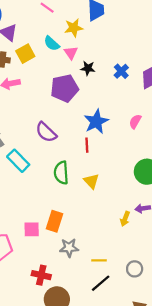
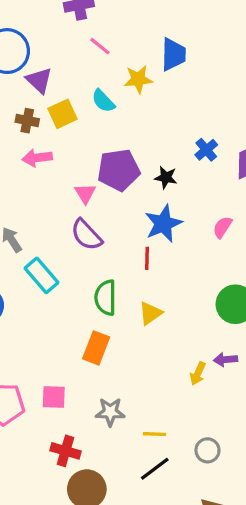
pink triangle: (71, 53) -> (85, 193), moved
black star: (88, 68) -> (166, 178), moved
yellow triangle: (91, 181) -> (150, 313), turned 35
orange rectangle: (55, 221) -> (96, 348), moved
pink square: (32, 229) -> (54, 397), moved

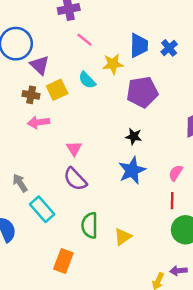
blue cross: (206, 150) -> (169, 48), moved
purple pentagon: (119, 170) -> (142, 92), moved
red line: (147, 258) -> (172, 201), moved
orange rectangle: (96, 348) -> (63, 261), moved

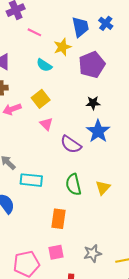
yellow square: (57, 90) -> (41, 99), moved
purple semicircle: (75, 179) -> (71, 144), moved
cyan rectangle: (42, 209) -> (31, 180), turned -30

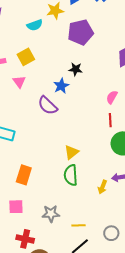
cyan semicircle: (44, 65) -> (35, 25), turned -63
pink triangle: (46, 124) -> (19, 82), moved
blue star: (98, 131) -> (61, 86), moved, size x0.7
green semicircle: (73, 185) -> (71, 175), moved

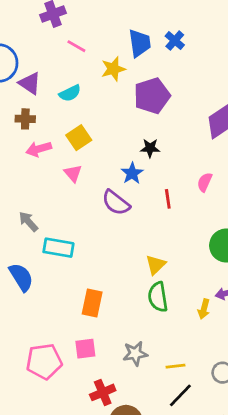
cyan semicircle: (35, 25) -> (70, 93), moved
red line: (110, 120) -> (168, 199), moved
red cross: (25, 239) -> (103, 392), turned -30

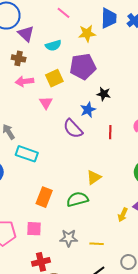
purple pentagon: (152, 96) -> (83, 67), moved
green semicircle: (158, 297) -> (77, 199), moved, turned 75
yellow line: (176, 366) -> (97, 244), moved

